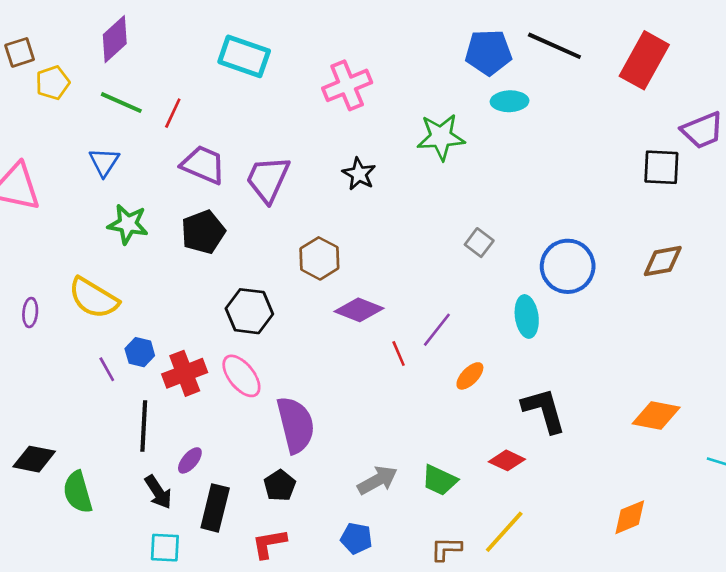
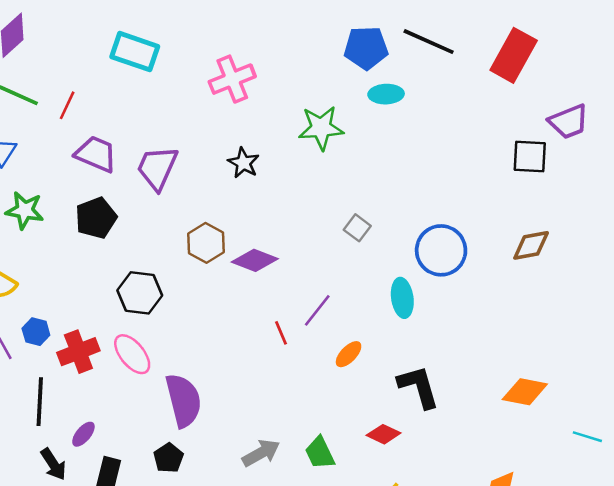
purple diamond: (359, 310) -> (255, 260), moved
green trapezoid: (440, 480) -> (320, 453), turned 39

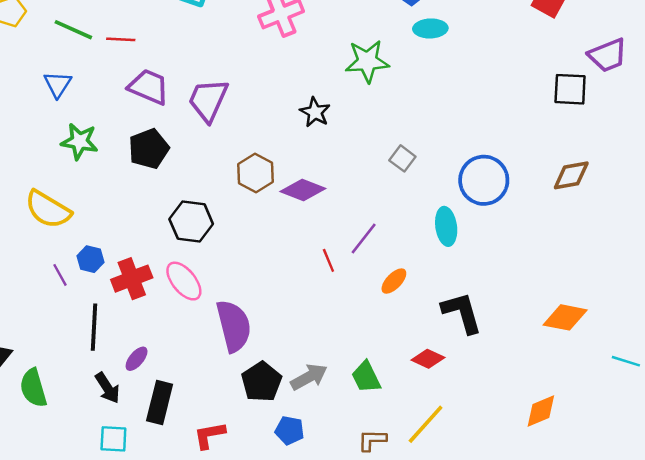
red line: (67, 105) -> (121, 39), turned 68
black star: (243, 163) -> (315, 112), moved
black pentagon: (168, 458) -> (262, 382), moved, size x1.4

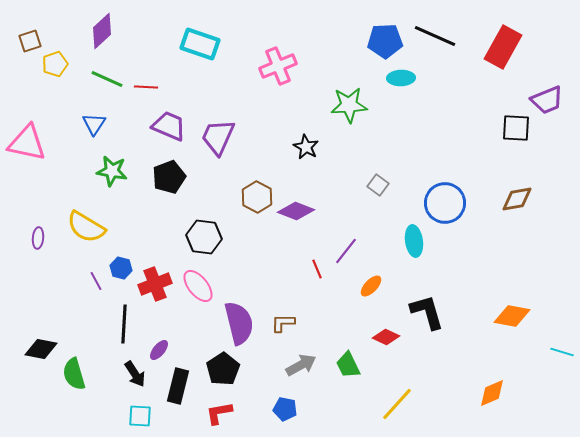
red diamond: (428, 359) -> (386, 337), moved
black pentagon: (262, 382) -> (223, 369), moved
brown L-shape: (372, 440) -> (283, 323), moved

